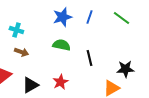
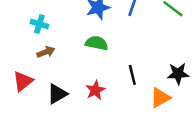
brown arrow: (21, 52) -> (46, 52), turned -40
black line: (89, 58) -> (132, 75), moved

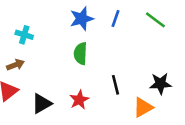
green semicircle: (97, 43) -> (80, 54), turned -100
brown arrow: (46, 52) -> (15, 65), moved

